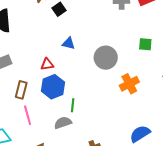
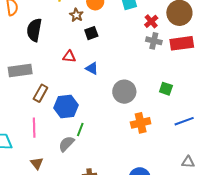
red triangle: (47, 64) -> (69, 57), moved
brown rectangle: (21, 90) -> (40, 93), moved
gray semicircle: (63, 123) -> (66, 144), turned -42

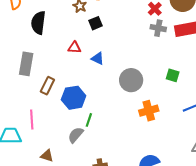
gray rectangle: (20, 71) -> (26, 64), turned -70
pink line: (34, 128) -> (32, 119), moved
brown triangle: (37, 163) -> (47, 156), turned -32

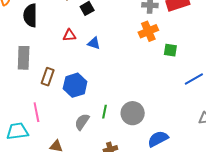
gray circle: (131, 80) -> (133, 113), moved
orange cross: (149, 111) -> (148, 31), moved
green line: (89, 120) -> (104, 112), moved

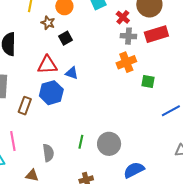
red triangle: (69, 35) -> (47, 65), size x1.5
blue hexagon: (75, 85) -> (51, 93), moved
gray semicircle: (82, 122) -> (48, 153), moved, turned 138

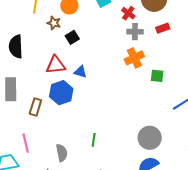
red rectangle: (156, 34) -> (163, 28), size x0.6
gray circle: (109, 144) -> (150, 138), moved

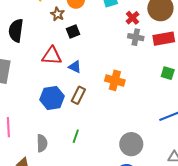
red rectangle: (163, 28) -> (164, 39), size x1.5
orange cross: (134, 58) -> (115, 80), moved, turned 30
green square: (157, 76) -> (168, 73), moved
blue hexagon: (61, 93) -> (52, 98), moved
brown rectangle: (35, 107) -> (78, 95), moved

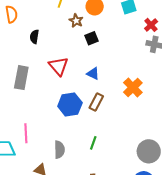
black semicircle: (16, 30) -> (34, 37), size x0.6
red triangle: (52, 56) -> (59, 66), moved, turned 45
orange cross: (115, 80) -> (133, 88), turned 30

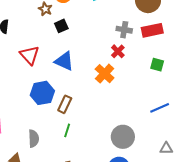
red cross: (151, 25) -> (118, 51), moved
blue triangle: (93, 74) -> (64, 61), size x1.5
brown rectangle: (96, 102) -> (65, 104), moved

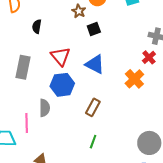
blue hexagon: (42, 93) -> (62, 85), moved
green line: (67, 130) -> (93, 142), moved
gray semicircle: (34, 138) -> (45, 108), moved

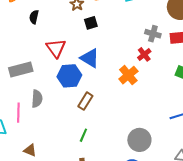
gray rectangle: (23, 67) -> (21, 69), moved, turned 60
blue hexagon: (62, 85) -> (69, 76), moved

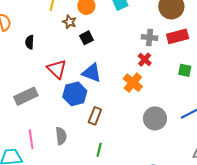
gray semicircle: (37, 99) -> (61, 136), moved
gray circle: (139, 140) -> (155, 118), moved

